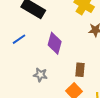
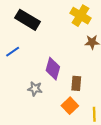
purple diamond: (55, 43) -> (53, 69), moved

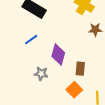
blue line: (13, 52) -> (31, 40), moved

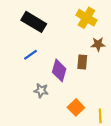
brown rectangle: (80, 69) -> (82, 62), moved

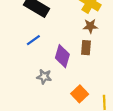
brown star: (98, 44) -> (90, 26), moved

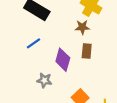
brown star: (90, 26) -> (82, 27), moved

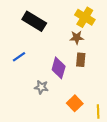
blue line: (34, 43) -> (19, 57), moved

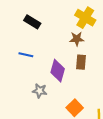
black rectangle: (34, 21) -> (32, 22), size x0.7
blue line: (19, 57) -> (26, 55), moved, turned 48

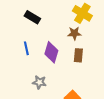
blue line: (26, 55) -> (26, 48), turned 64
purple diamond: (58, 71) -> (51, 52), moved

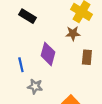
blue line: (26, 48) -> (21, 65), moved
brown rectangle: (78, 55) -> (87, 57), moved

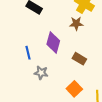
brown rectangle: (87, 57) -> (79, 59), moved, turned -64

